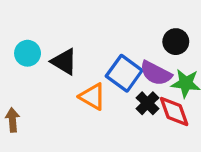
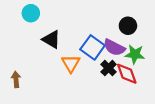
cyan circle: (28, 53) -> (31, 13), moved
orange triangle: (92, 97) -> (71, 63), turned 30

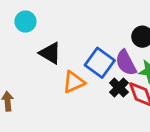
purple semicircle: (114, 47) -> (126, 63), turned 35
orange triangle: (71, 63) -> (74, 82), turned 36

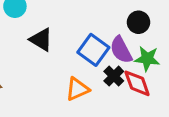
orange triangle: (74, 82) -> (77, 89), moved

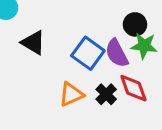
green star: (147, 59) -> (144, 46), moved
black cross: (114, 76) -> (106, 94), moved

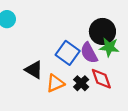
black circle: (135, 24) -> (102, 31), size x1.5
black triangle: (33, 43) -> (34, 70), moved

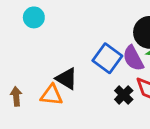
orange triangle: (55, 83) -> (52, 95), moved, turned 30

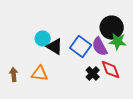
cyan circle: (34, 17) -> (43, 39), moved
black triangle: (67, 79) -> (55, 47), moved

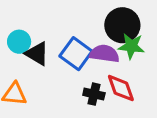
purple semicircle: (100, 47) -> (104, 54), turned 126
black cross: (93, 74) -> (94, 94), turned -32

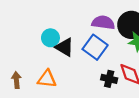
purple semicircle: (104, 54) -> (103, 23), moved

